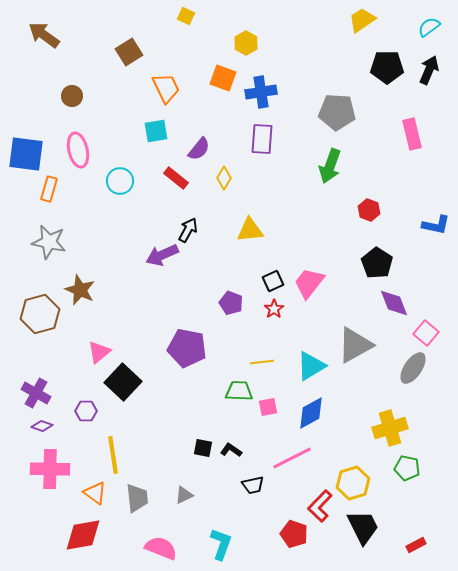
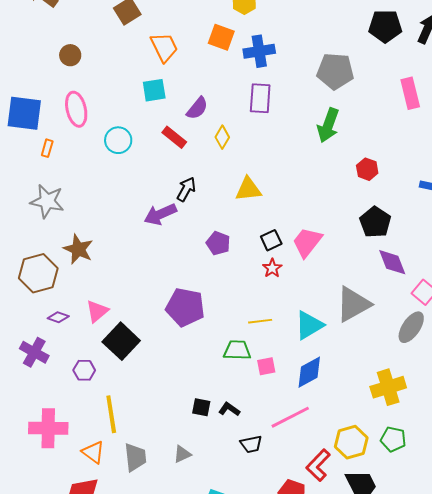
orange rectangle: (49, 189) -> (47, 148), size x0.7
purple pentagon: (231, 303) -> (218, 243), moved
purple diamond: (42, 426) -> (58, 317), moved
green pentagon: (407, 468) -> (393, 439), moved

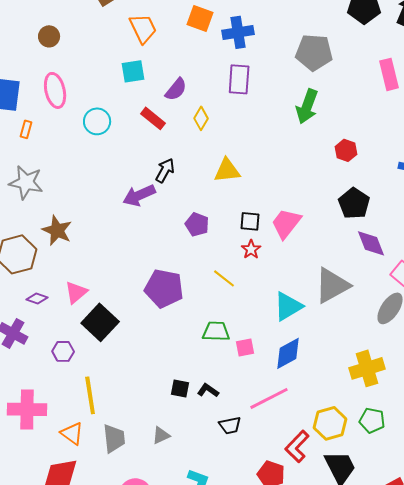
black square: (271, 240) -> (250, 221), turned 30
yellow line: (260, 321) -> (224, 278), moved, turned 45

